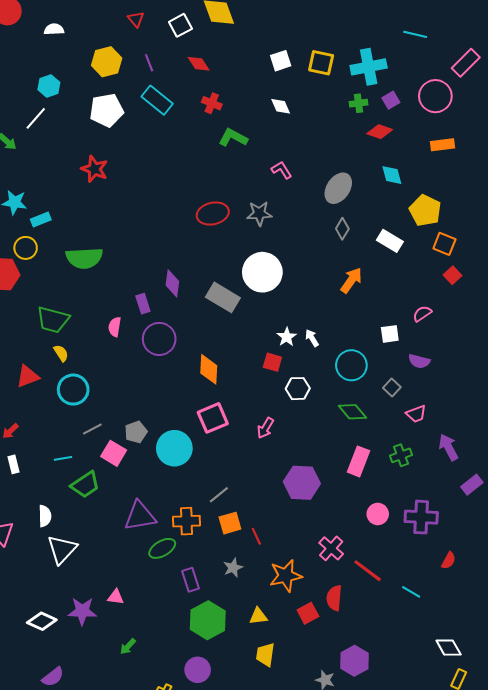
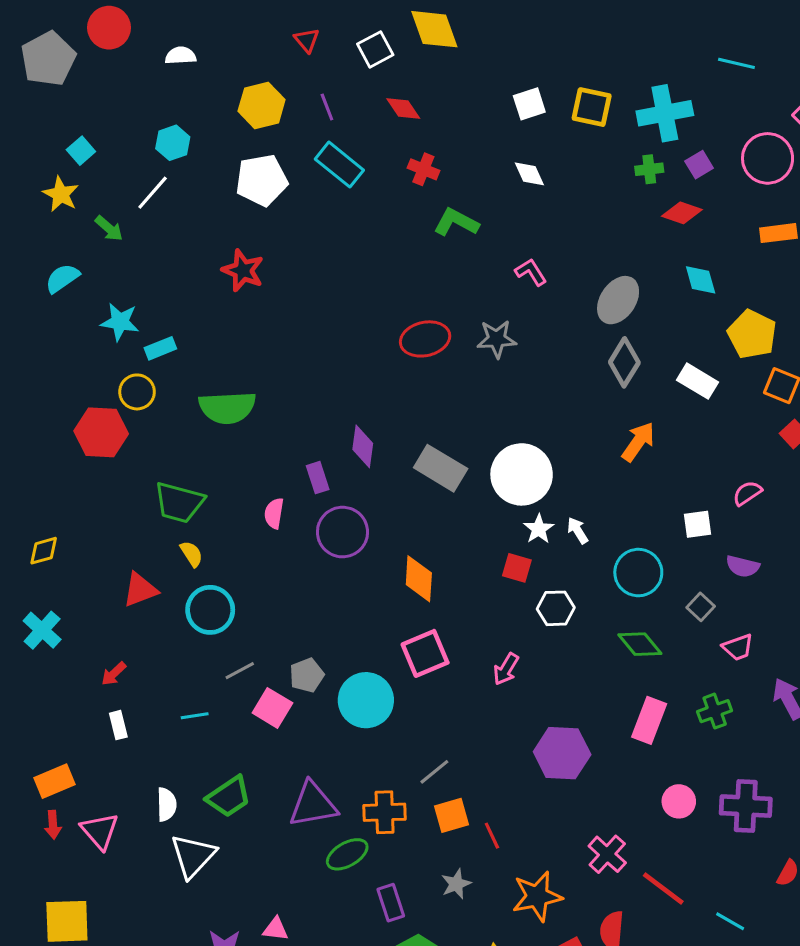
gray diamond: (342, 229) -> (624, 362), size x1.4
white circle: (262, 272) -> (522, 474), moved
green trapezoid: (85, 485) -> (229, 797), moved

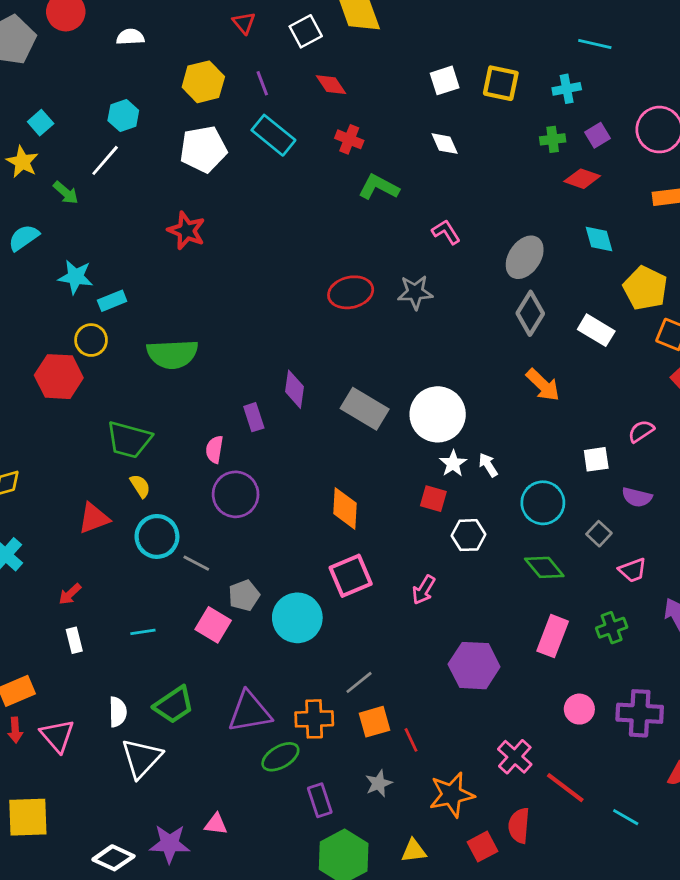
cyan line: (736, 63) -> (595, 44), moved
cyan cross: (665, 113) -> (567, 89), size x0.6
orange arrow: (638, 442) -> (543, 385), turned 99
purple circle: (343, 532) -> (236, 494), moved
gray line: (240, 671) -> (196, 563), moved, turned 56

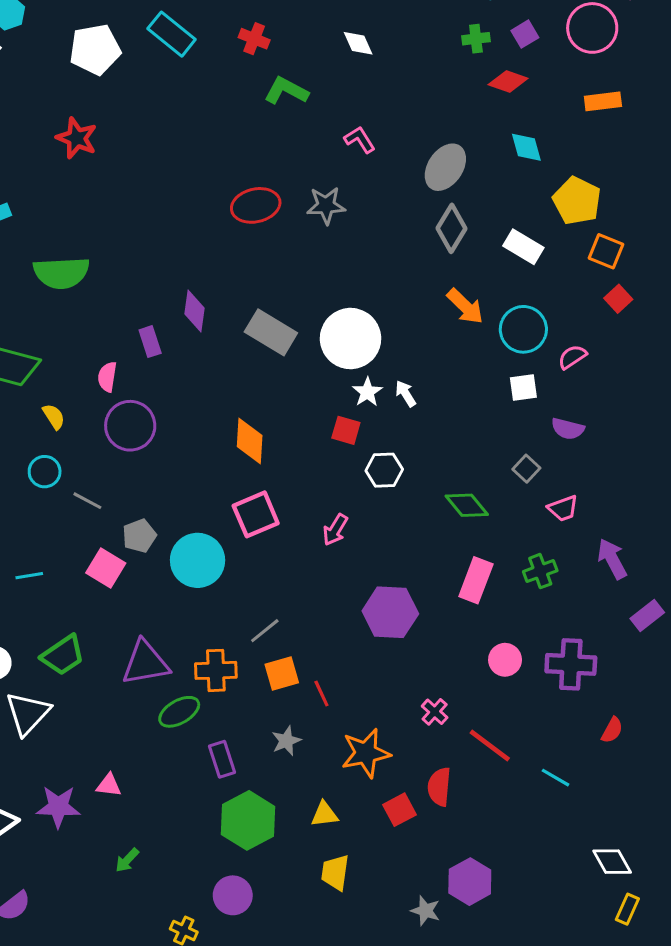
yellow semicircle: (140, 486) -> (54, 417), moved
cyan circle: (543, 503) -> (523, 329), moved
cyan circle: (157, 536) -> (45, 472), size x0.7
pink cross: (515, 757) -> (435, 712), size x0.7

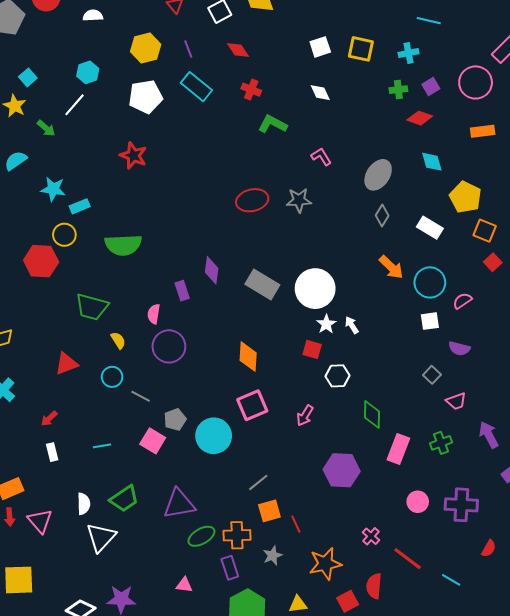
gray diamond: (451, 228) -> (382, 215), size x0.7
green diamond: (467, 505) -> (372, 414), moved, turned 40
orange cross: (216, 670) -> (237, 535), moved
pink triangle: (109, 785) -> (184, 585), moved

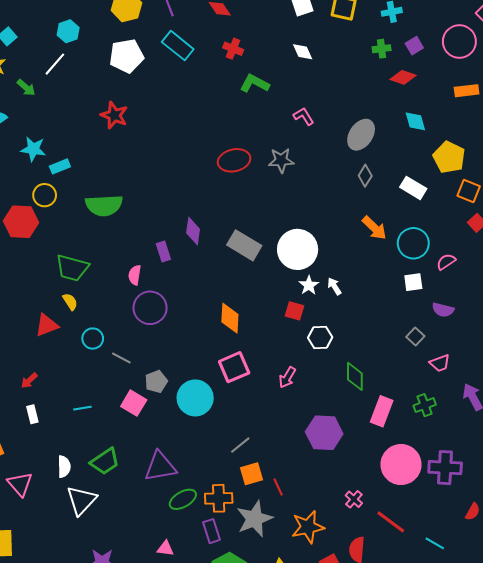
yellow semicircle: (118, 340) -> (70, 302), moved
pink circle: (418, 502) -> (401, 465), size x1.8
gray star: (273, 556) -> (255, 519), size x1.8

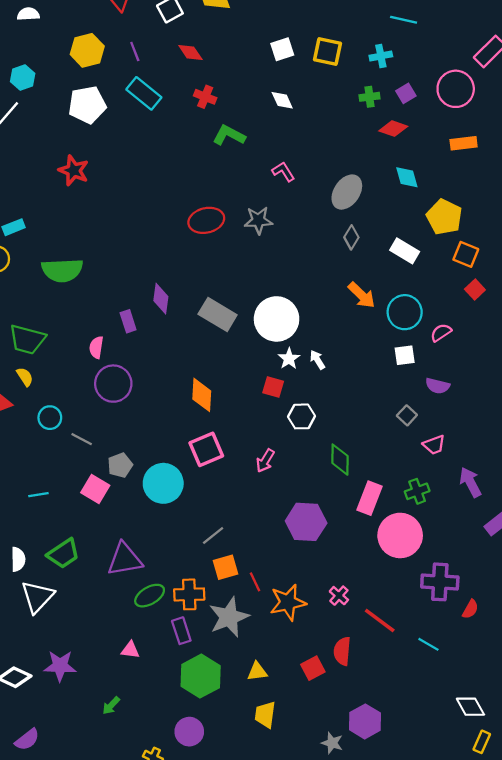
pink circle: (401, 465) -> (400, 535), moved
purple cross: (445, 468) -> (440, 582), moved
orange star: (308, 527) -> (288, 602), moved

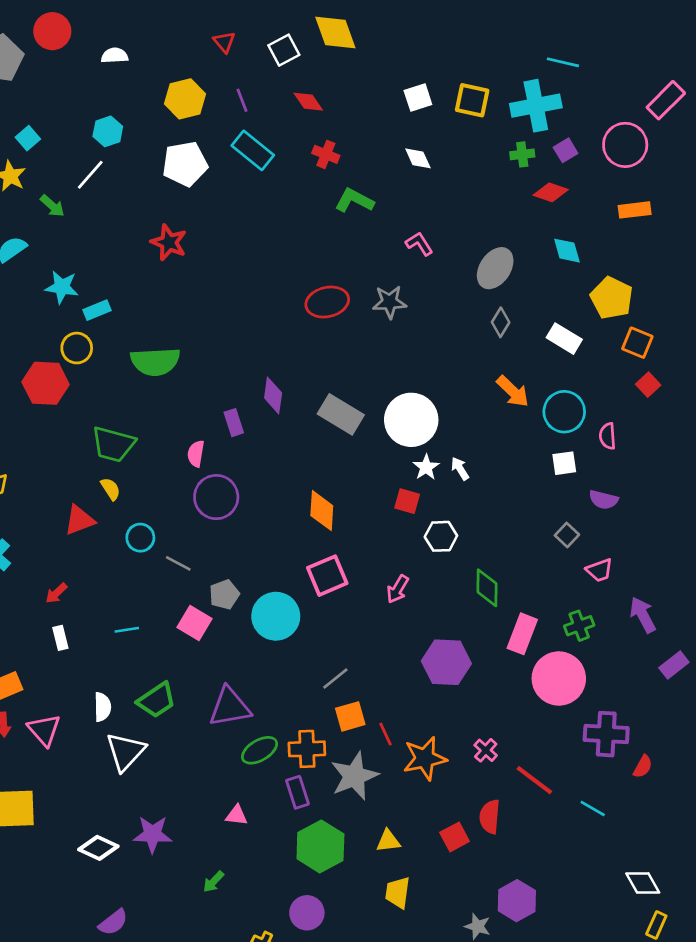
cyan cross: (381, 56) -> (536, 106), size x1.8
pink semicircle: (441, 333) -> (608, 436), turned -60

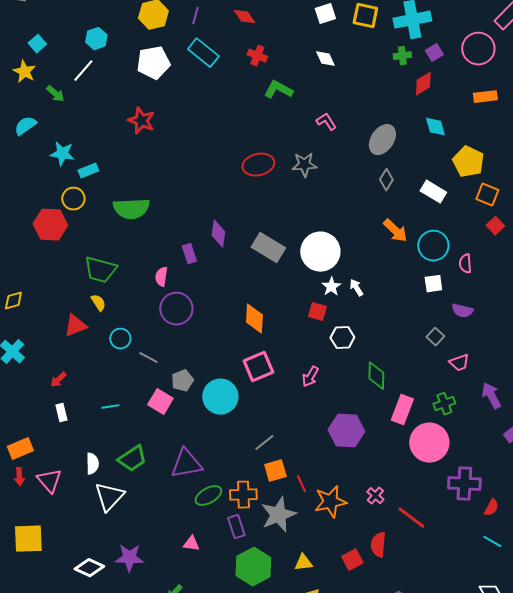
purple line: (242, 100) -> (195, 16), turned 36
red diamond: (551, 192) -> (423, 84), turned -50
cyan line: (593, 809) -> (492, 542), moved

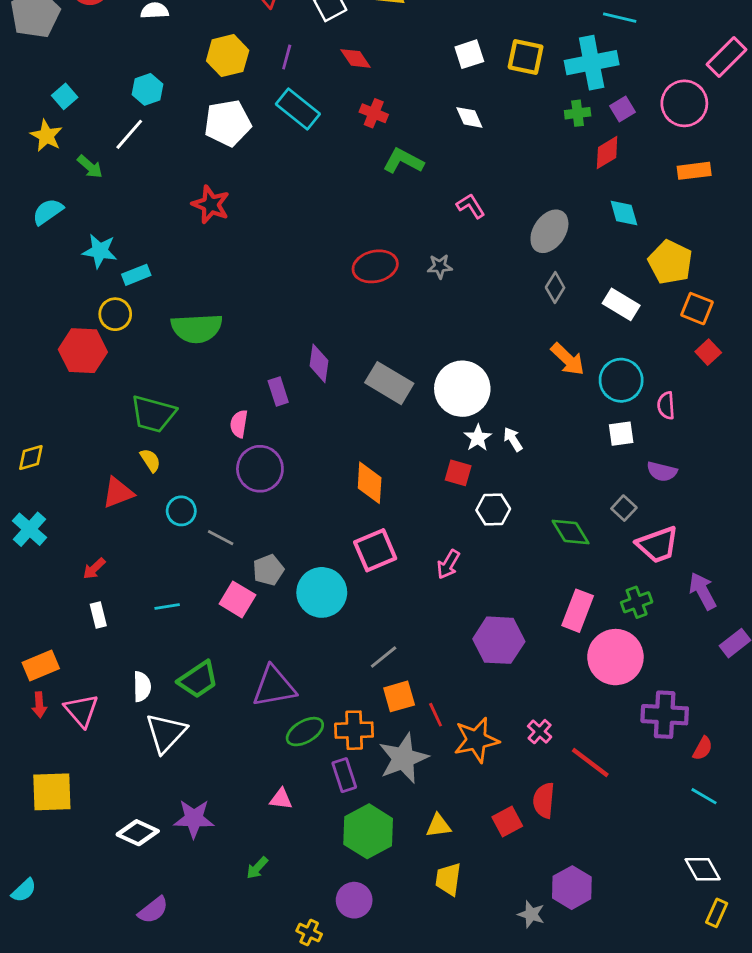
gray star: (304, 165) -> (440, 266), size x0.7
pink trapezoid: (459, 363) -> (658, 545), size x1.5
green diamond: (376, 376) -> (571, 532), moved, turned -32

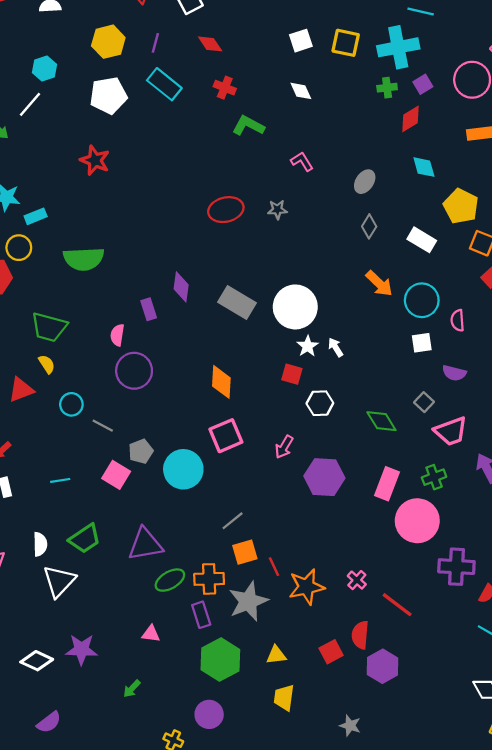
gray ellipse: (549, 231) -> (365, 182), size x0.7
purple hexagon: (499, 640) -> (324, 477), moved
purple hexagon: (572, 888) -> (383, 666), moved

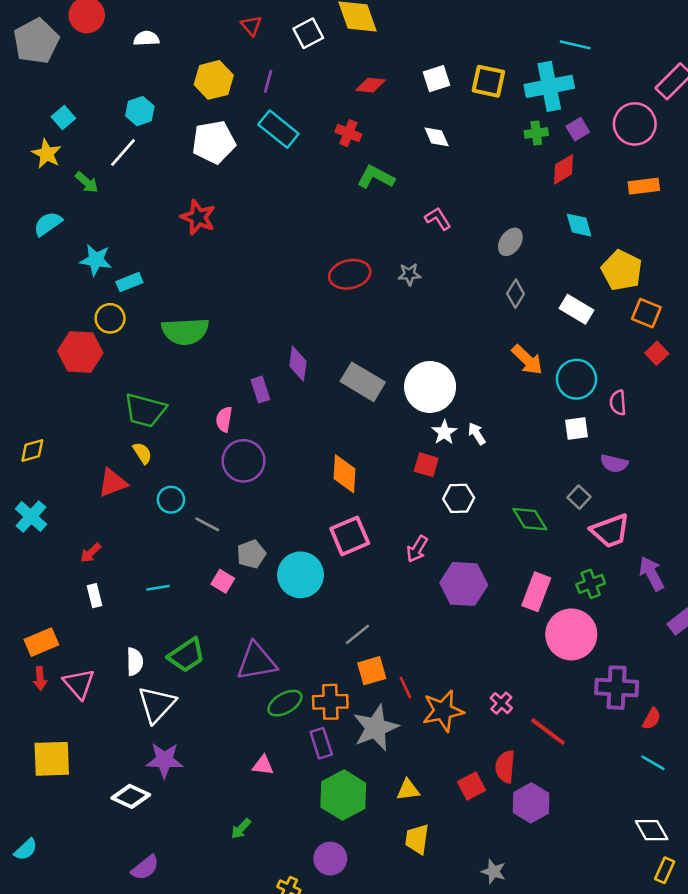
red diamond: (210, 44) -> (370, 85), moved, turned -50
pink square: (116, 475) -> (223, 581), size x0.7
purple star: (81, 649) -> (164, 760), moved

